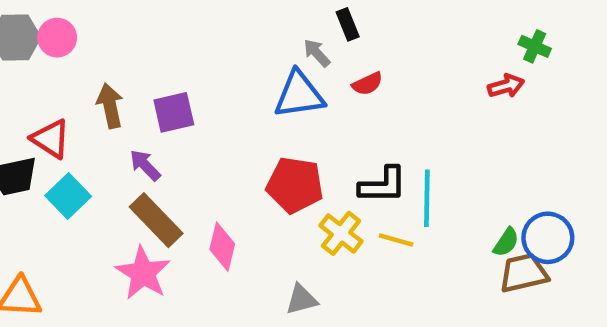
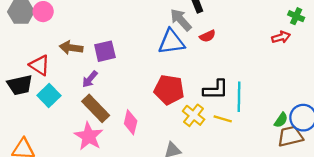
gray arrow: (317, 53) -> (181, 20), size x1.5
brown arrow: (110, 106) -> (71, 48), turned -70
purple arrow: (145, 165) -> (90, 79), turned -96

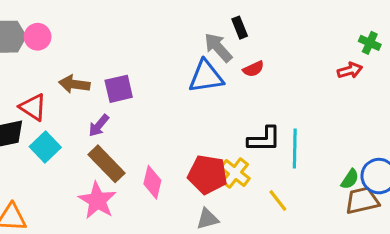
red pentagon: (169, 90) -> (207, 175), moved
yellow line: (223, 119) -> (278, 201), moved, turned 36

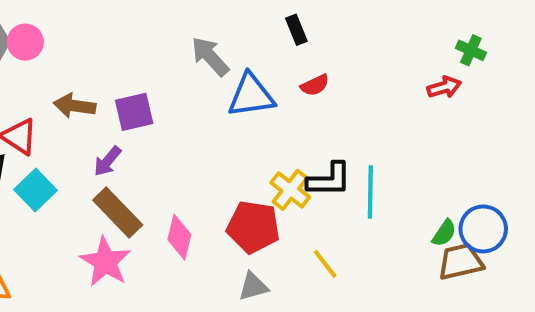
gray arrow: (218, 47) -> (210, 56), moved
yellow cross: (235, 173) -> (290, 190), moved
yellow line: (278, 201) -> (325, 264), moved

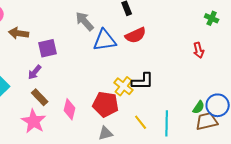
red semicircle: (315, 85) -> (136, 35), size x1.5
red arrow: (444, 87) -> (199, 50), moved, turned 91
brown arrow: (75, 106) -> (19, 33), moved
cyan line: (370, 192) -> (167, 123), moved
brown rectangle: (118, 213) -> (40, 97), size x0.7

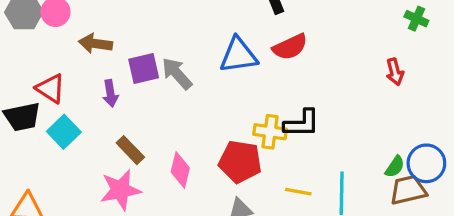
gray arrow: (85, 21) -> (177, 74), moved
purple arrow: (35, 72) -> (110, 93), moved, turned -49
yellow cross: (124, 86) -> (270, 132), turned -30
pink star: (34, 121) -> (120, 190), turned 30
yellow line: (141, 122) -> (298, 192), turned -42

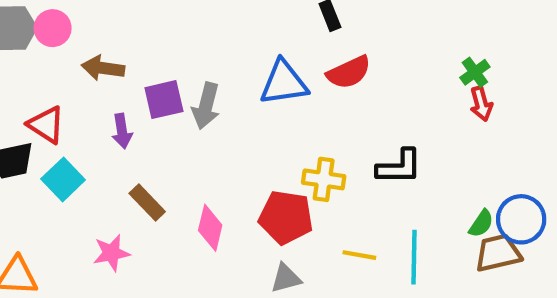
green cross: (416, 19) -> (475, 72), moved, turned 30
gray arrow: (177, 74) -> (206, 106), turned -124
black L-shape: (302, 123) -> (399, 167), moved
pink star: (120, 190) -> (111, 253), moved, size x0.7

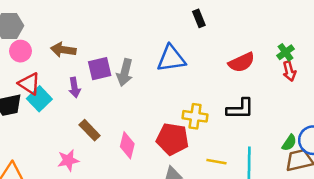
pink circle: (53, 28) -> (21, 51), moved
red semicircle: (349, 72) -> (242, 62), moved
cyan square: (63, 179) -> (39, 99), moved

